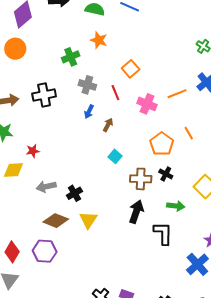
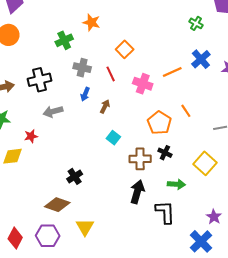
gray arrow: (46, 187) -> (53, 112), moved
yellow triangle: (88, 220) -> (85, 227), moved

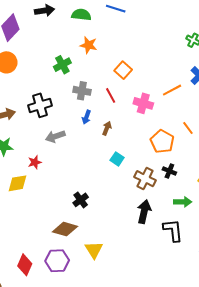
brown cross: (140, 159) -> (145, 179), turned 30

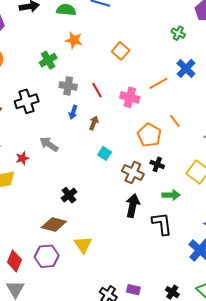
orange square: (123, 70) -> (121, 51), moved
gray arrow: (55, 136) -> (49, 144), moved, turned 54

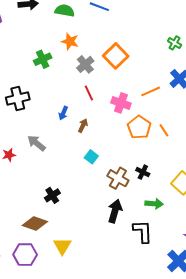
orange square: (121, 51) -> (116, 56), size x1.4
gray cross: (68, 86) -> (85, 64), moved, turned 36
orange pentagon: (149, 135) -> (139, 127), moved

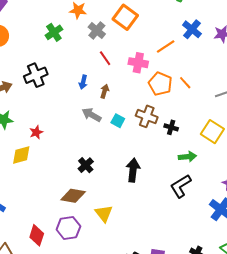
gray arrow: (37, 143) -> (92, 115), moved
brown cross: (118, 178) -> (147, 116), moved
black arrow: (115, 211) -> (133, 170), moved
black L-shape: (143, 232) -> (181, 186), turned -110

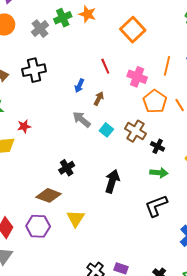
gray cross: (97, 31) -> (40, 29), moved
green cross: (54, 32) -> (63, 18), moved
orange line: (166, 47) -> (167, 66), turned -54
green arrow: (187, 157) -> (159, 173), moved

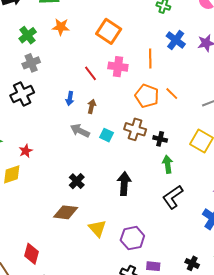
green cross: (63, 18) -> (28, 35), moved
gray cross: (40, 29) -> (31, 63), moved, turned 30
pink cross: (137, 77) -> (118, 67), moved
green arrow: (159, 173) -> (168, 164), turned -90
purple hexagon: (38, 226) -> (132, 238), moved

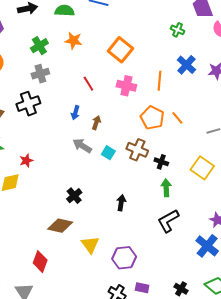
red line: (90, 73) -> (88, 84), moved
black arrow: (124, 184) -> (121, 203), size x0.7
red diamond: (31, 254) -> (40, 262), moved

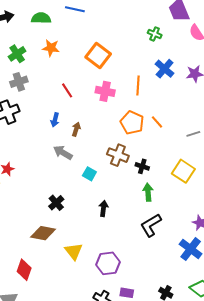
cyan square: (108, 153) -> (89, 174), moved

